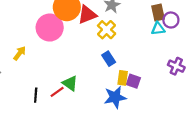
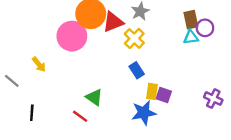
yellow arrow: (20, 53) -> (39, 64), turned 104
purple cross: (176, 66) -> (213, 99), moved
red line: (57, 92) -> (80, 116), moved, turned 72
black line: (36, 95) -> (32, 113), moved

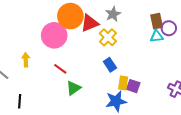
yellow arrow: (39, 64) -> (26, 60), turned -144
green triangle: (94, 97) -> (73, 88), turned 49
red line: (80, 116) -> (60, 69), moved

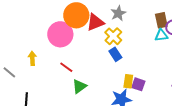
blue rectangle: (110, 65) -> (115, 54), moved

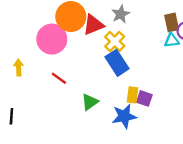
blue rectangle: (115, 54) -> (117, 63), size x1.5
green triangle: (79, 86) -> (90, 102), moved

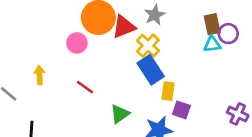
pink circle: (52, 39) -> (77, 43), size x0.6
yellow rectangle: (133, 95) -> (168, 91), moved

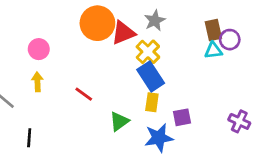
pink circle: (77, 43) -> (39, 49), moved
yellow rectangle: (168, 91) -> (152, 102), moved
purple square: (181, 110) -> (182, 117), turned -30

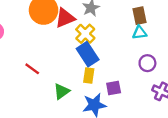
purple circle: (230, 40) -> (147, 63), moved

